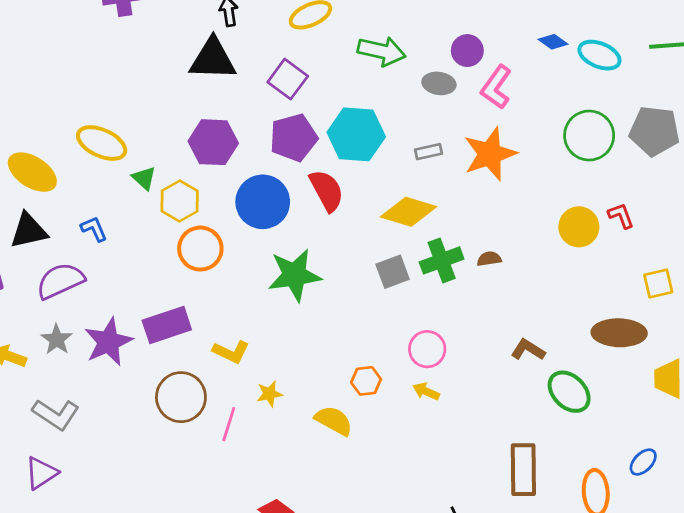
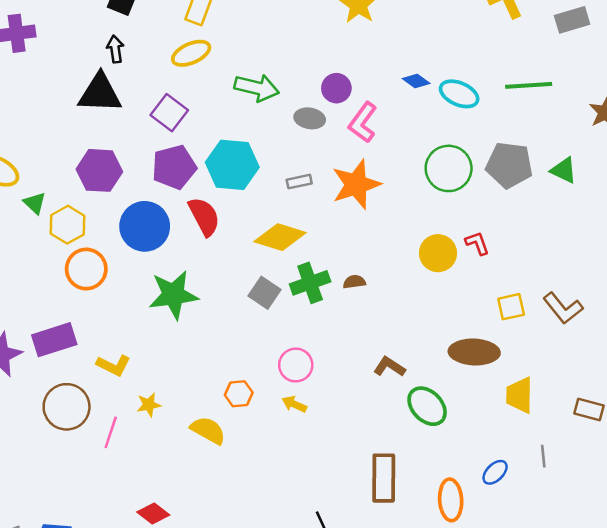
gray square: (393, 272) -> (264, 293), turned -36

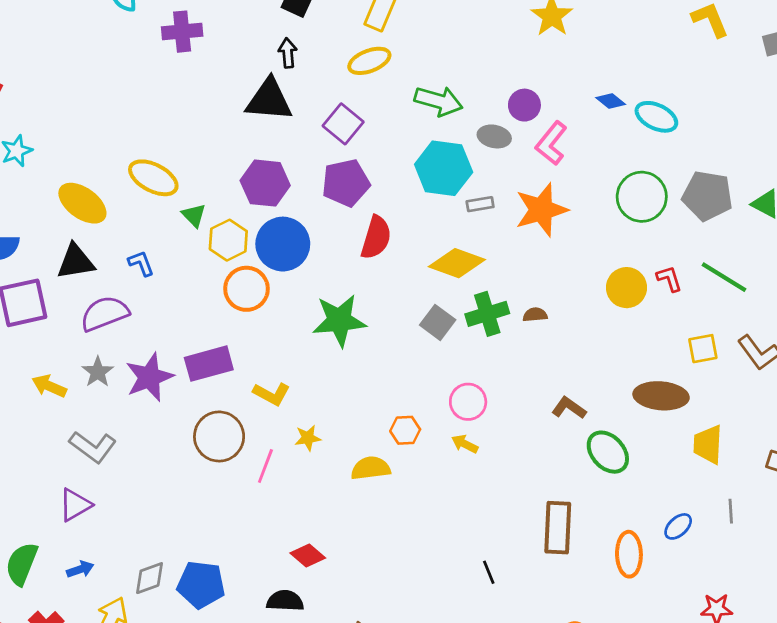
green line: (529, 85) -> (724, 277), moved, turned 33
cyan hexagon: (232, 165) -> (444, 168), moved
red semicircle: (204, 217) -> (376, 238), turned 42
blue circle: (145, 226) -> (283, 244), moved
yellow semicircle: (208, 430) -> (371, 468), turned -39

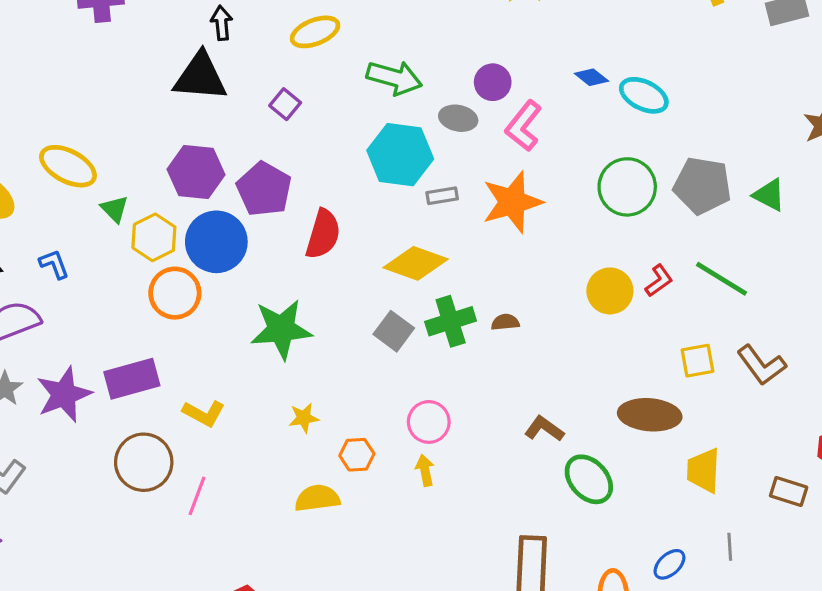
purple square: (343, 124) -> (285, 104), size x0.7
purple pentagon: (346, 183) -> (264, 189), moved, turned -30
red L-shape: (669, 279) -> (659, 281), turned 72
yellow star: (308, 438) -> (304, 418), moved
yellow arrow: (465, 444) -> (425, 470), turned 52

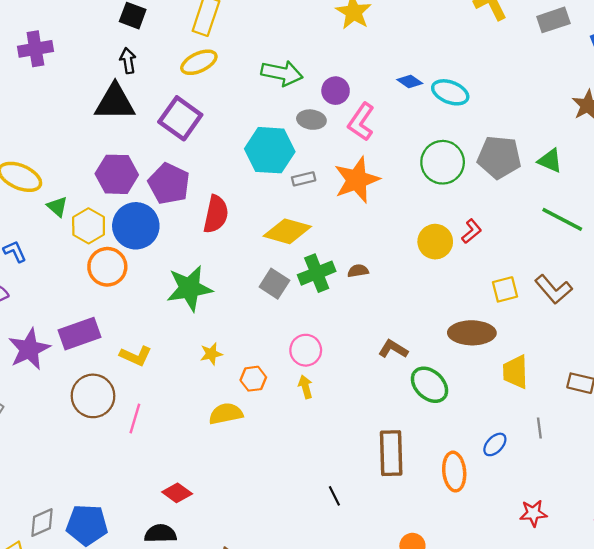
green arrow: (394, 78) -> (282, 73), moved
purple square: (285, 104) -> (180, 118), size x1.8
green line: (722, 279) -> (562, 219), moved

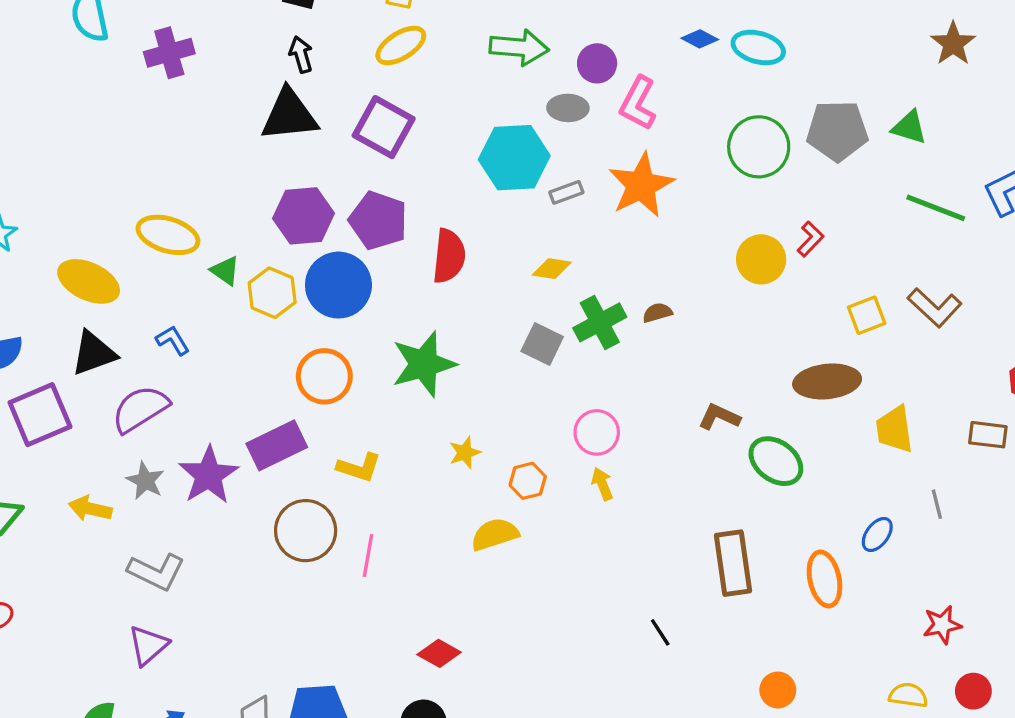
yellow diamond: (287, 231) -> (552, 269), size x0.6
orange circle: (107, 267) -> (324, 376), moved

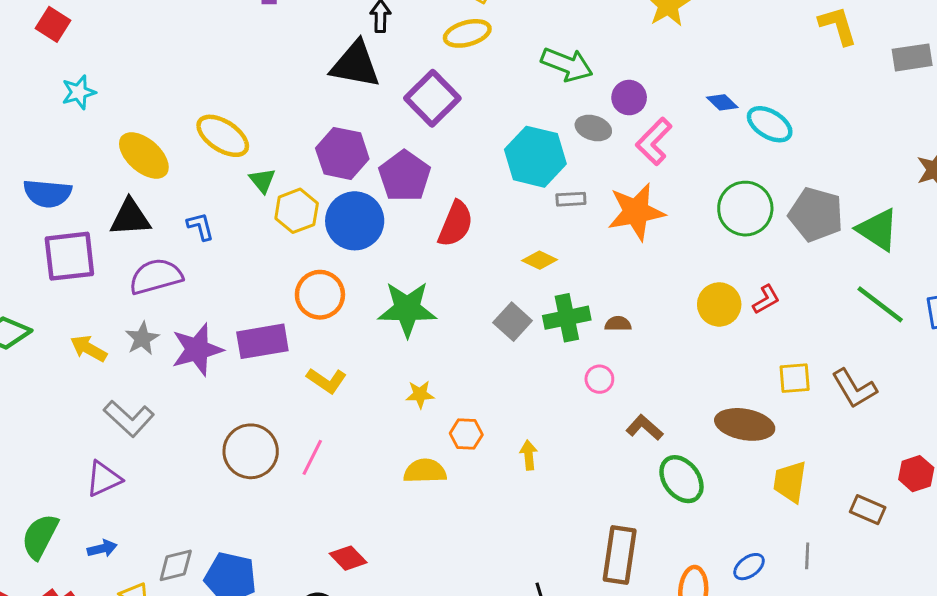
green triangle: (909, 127) -> (878, 230), size x1.4
pink circle: (597, 432) -> (599, 379), moved, size x0.7
brown circle: (306, 531) -> (251, 451), moved

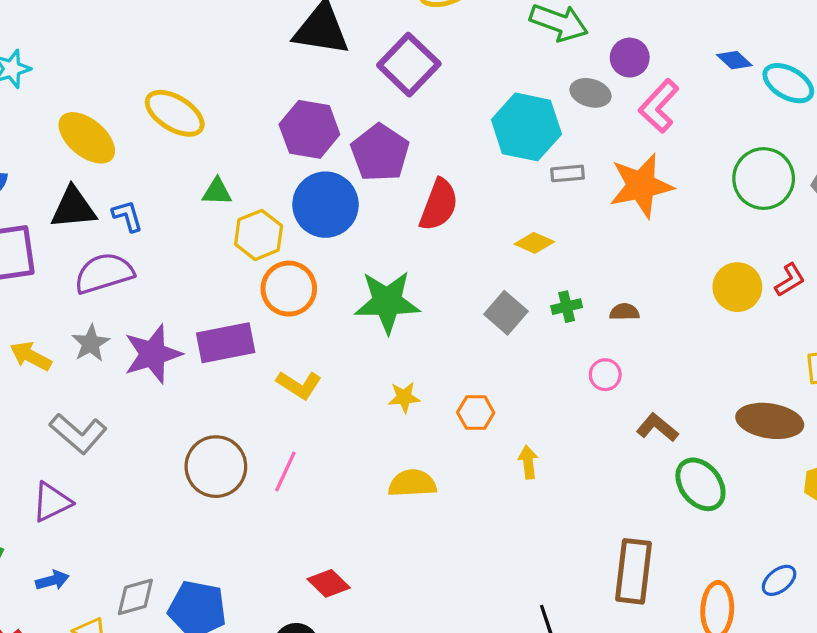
green triangle: (262, 180) -> (217, 192), moved, turned -48
yellow hexagon: (297, 211) -> (259, 235), moved
blue L-shape: (200, 226) -> (127, 216), moved
green cross: (567, 318) -> (567, 307), size x0.6
orange hexagon: (466, 434) -> (476, 413), moved

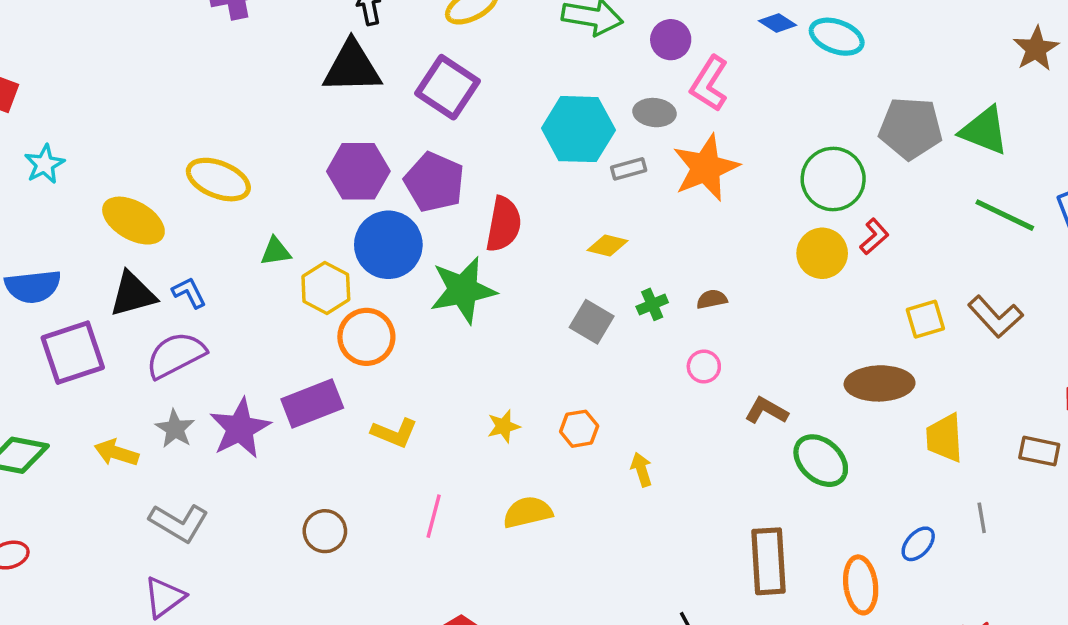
gray ellipse: (590, 93) -> (654, 113), moved
green circle: (764, 179) -> (833, 179), moved
green star: (387, 302) -> (463, 290), moved
brown circle: (216, 467) -> (325, 531), size x0.7
pink line: (285, 472) -> (434, 516), moved

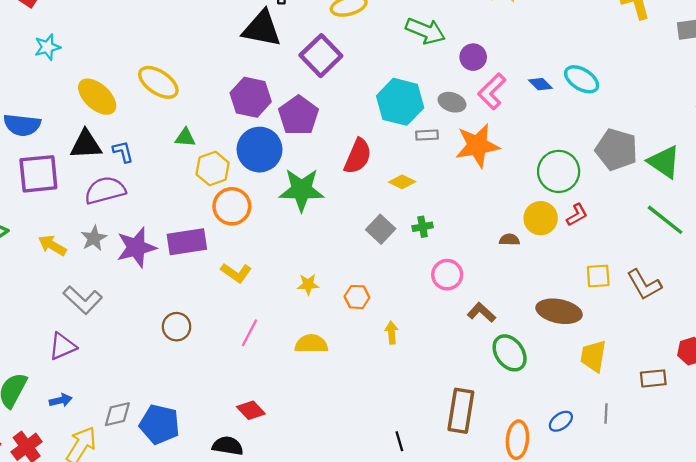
blue diamond: (778, 23) -> (540, 84), moved
red semicircle: (504, 224) -> (358, 156), moved
brown semicircle: (712, 299) -> (509, 240), moved
pink circle: (704, 366) -> (447, 275), size x1.4
brown rectangle: (1039, 451) -> (653, 378), turned -30

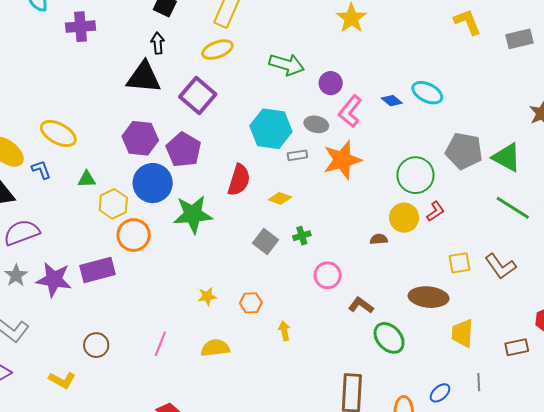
blue L-shape: (123, 152) -> (41, 170), moved
purple star: (136, 247) -> (54, 280), turned 30
yellow L-shape: (236, 273) -> (62, 380), moved

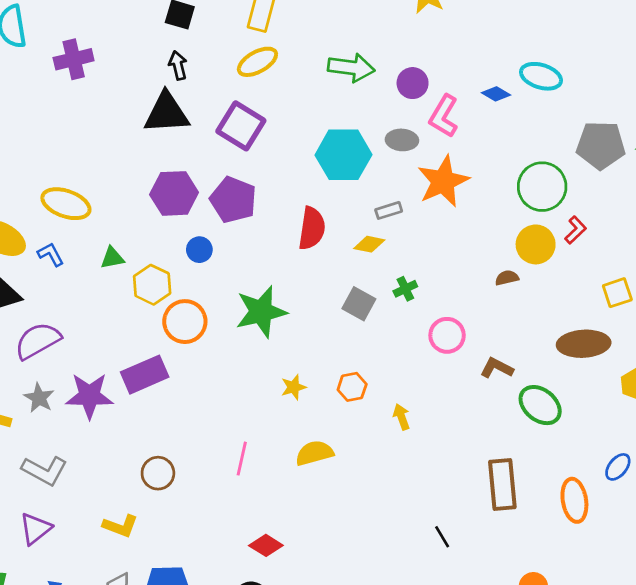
gray rectangle: (297, 155) -> (389, 210), moved
blue circle: (153, 183) -> (199, 250), size x0.5
green star: (193, 214) -> (261, 312), moved

